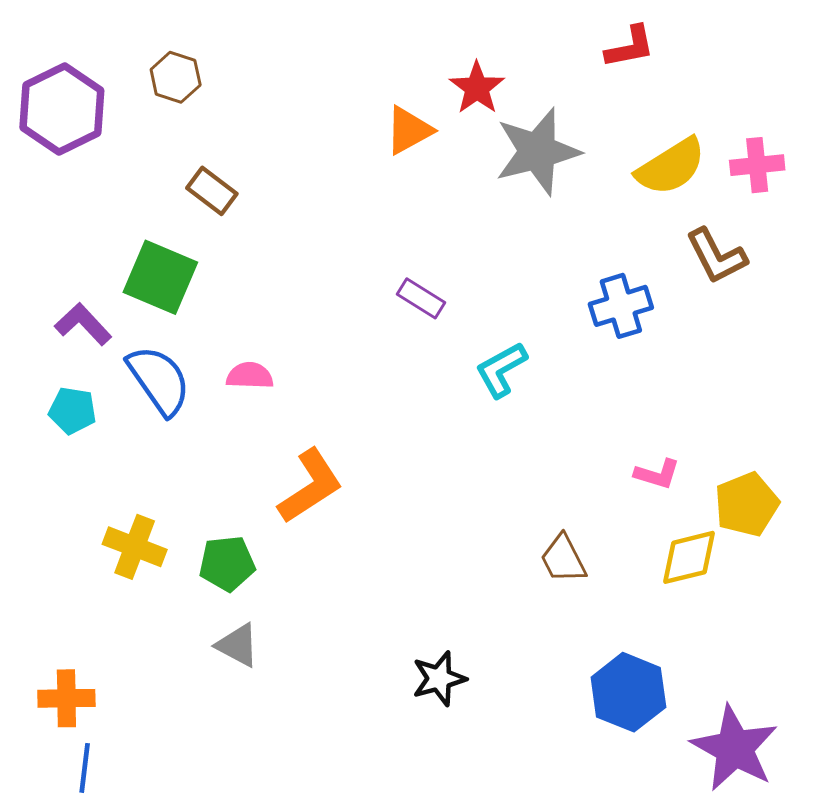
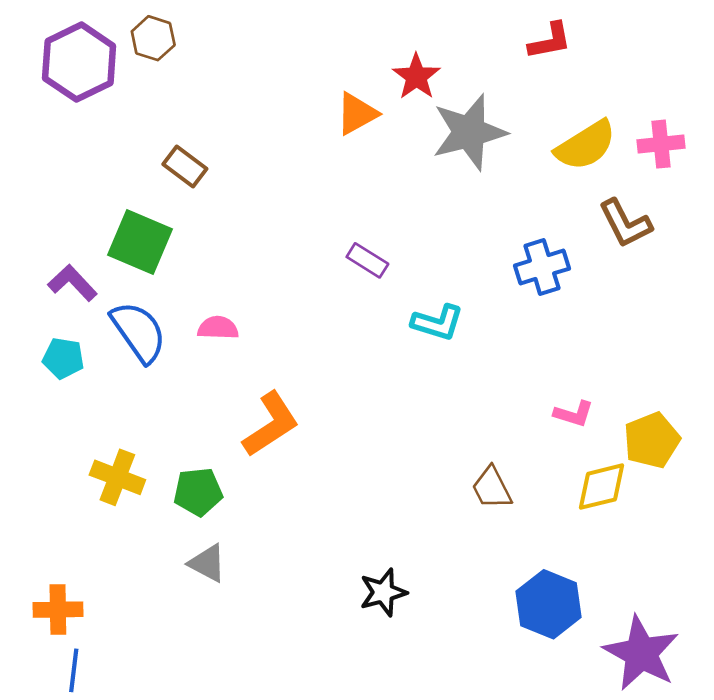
brown hexagon: (176, 77) -> (153, 38), moved
purple hexagon: (62, 109) -> (79, 62), moved
cyan L-shape: (501, 370) -> (437, 323), turned -134

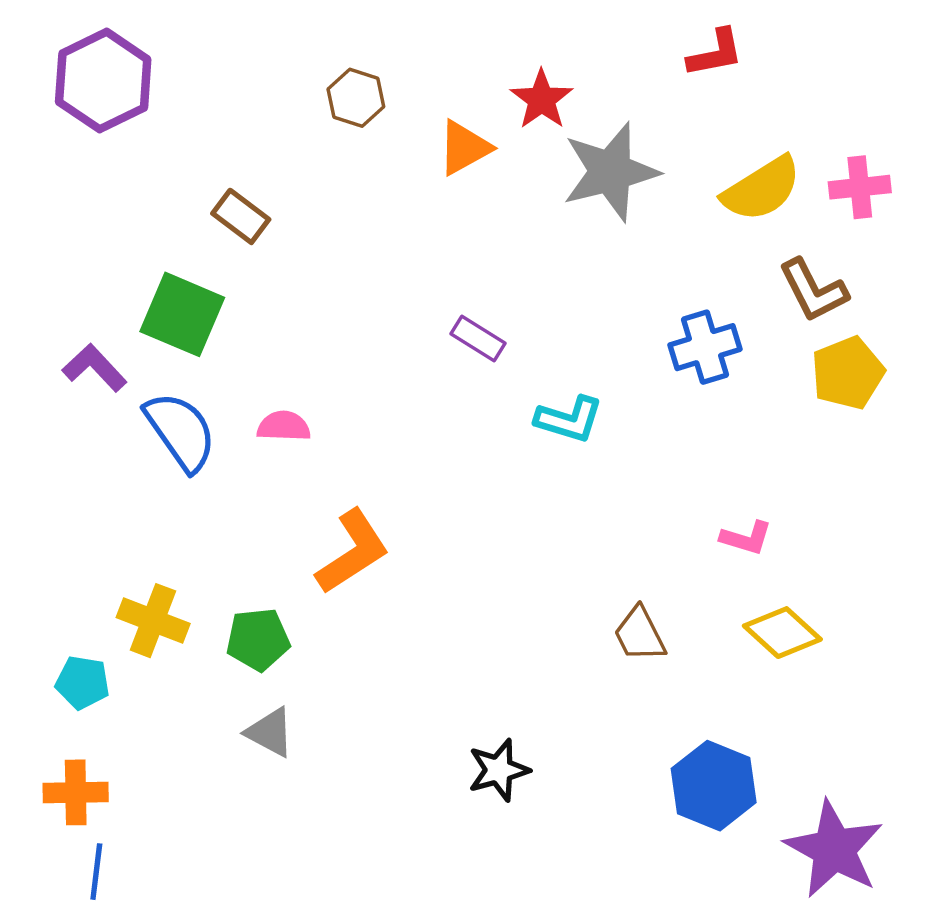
brown hexagon: (153, 38) -> (356, 98), moved
cyan pentagon: (63, 358) -> (83, 682), moved
yellow pentagon: (652, 440) -> (848, 373), moved
yellow diamond: (601, 487) -> (782, 633), turned 56

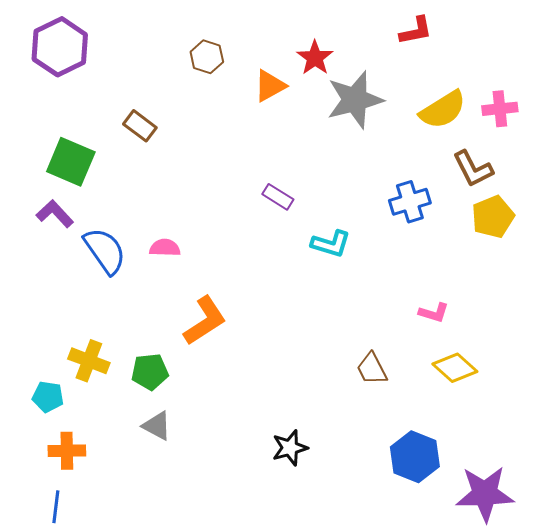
green square: (182, 314) -> (71, 162), moved
orange cross: (76, 792) -> (67, 451), moved
purple star: (834, 849) -> (485, 494), turned -30

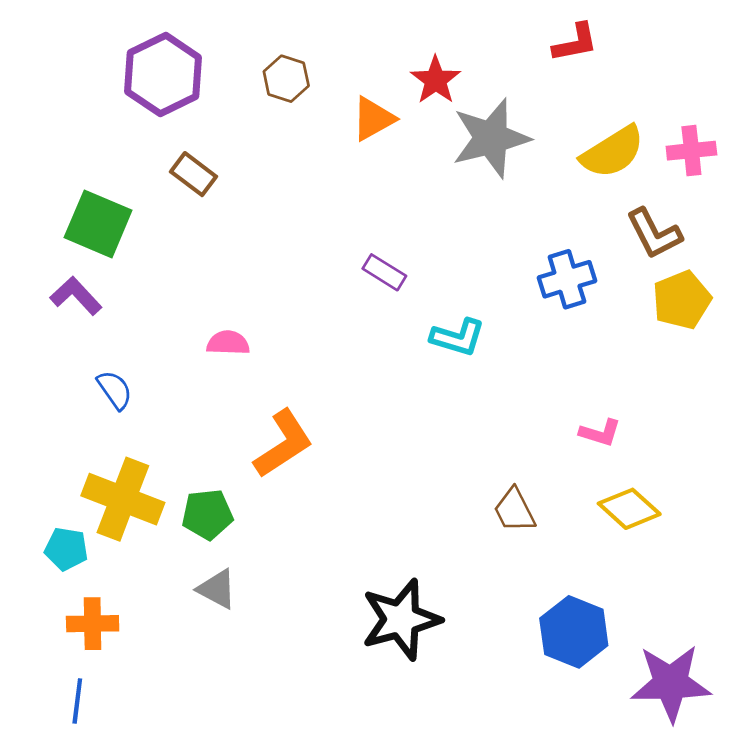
purple hexagon: (60, 47) -> (163, 75), moved
blue semicircle: (105, 251) -> (115, 390), moved, size x0.6
yellow cross: (89, 361) -> (123, 499), size x1.4
black star: (290, 448) -> (401, 619), size x1.6

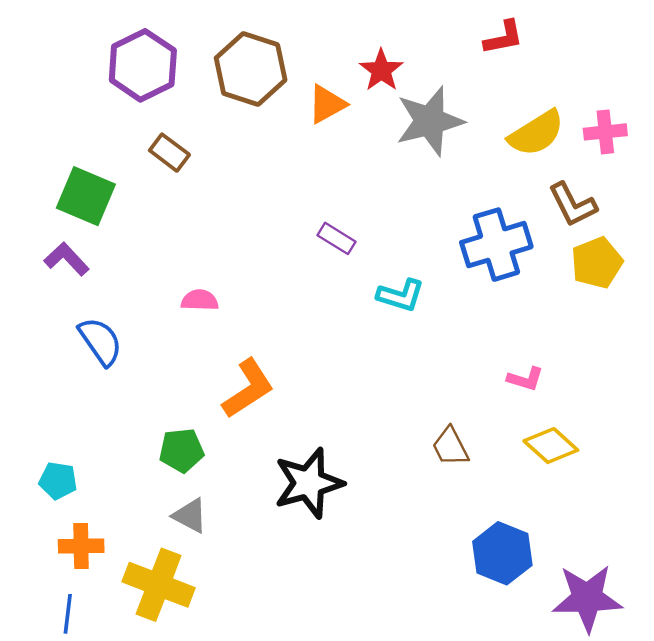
brown hexagon: (286, 79) -> (251, 69), size x1.8
blue cross: (567, 279) -> (496, 245), size x1.4
blue semicircle: (115, 390) -> (100, 341), size x1.4
yellow cross: (123, 499) -> (159, 585), moved
black star: (401, 619) -> (309, 483), moved

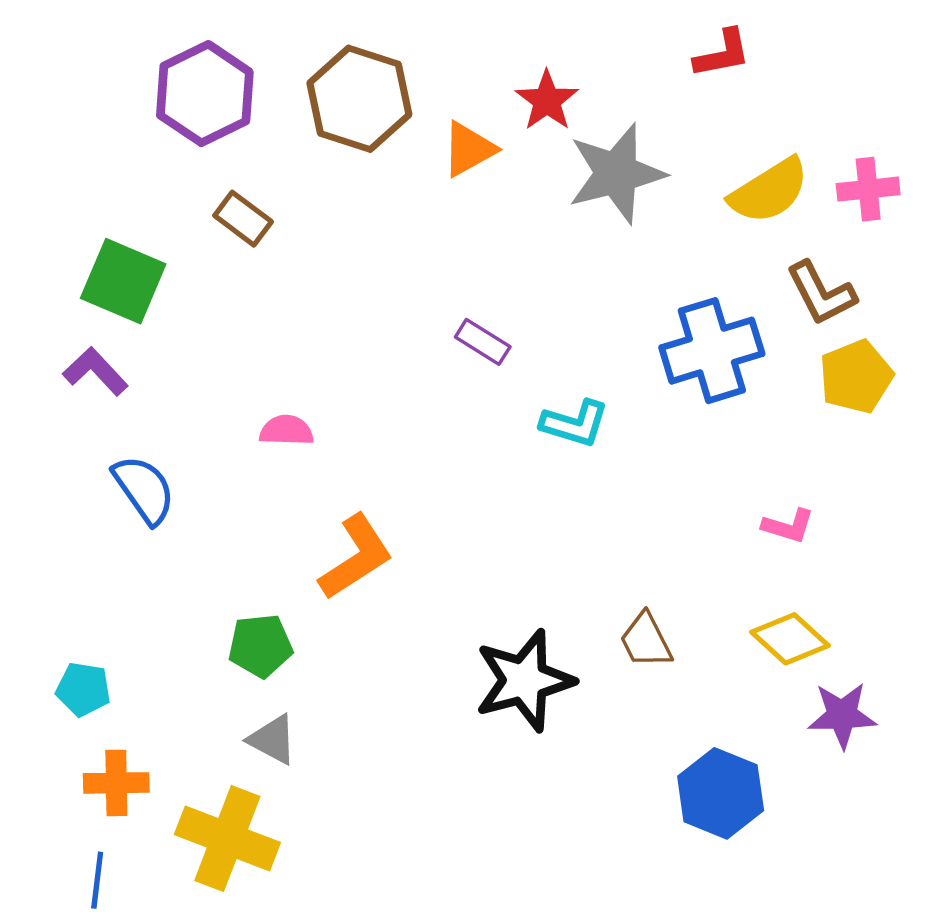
pink L-shape: (525, 379) -> (788, 526), moved
black star: (309, 483) -> (524, 680), moved
purple star: (587, 598) -> (842, 715), moved, size x0.7

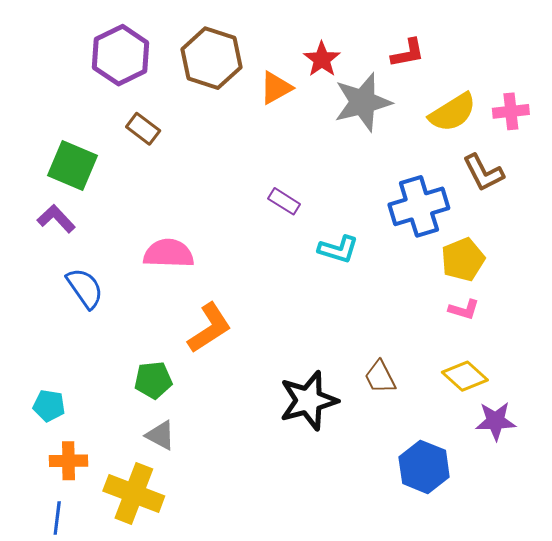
red L-shape: (722, 54) -> (408, 53), moved
yellow pentagon: (856, 377) -> (463, 260), moved
pink semicircle: (286, 430) -> (169, 253), size x1.6

